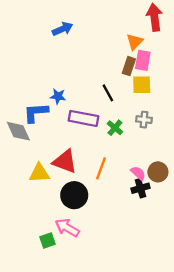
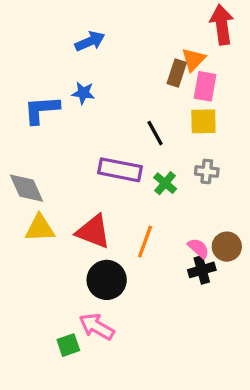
brown rectangle: (129, 66) -> (177, 73), moved
blue star: (58, 96) -> (83, 93), moved
blue L-shape: (36, 113) -> (42, 110), moved
yellow triangle: (39, 173) -> (40, 228), moved

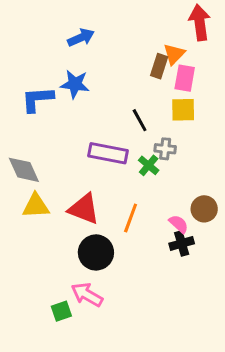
blue star: (83, 93) -> (75, 84), size x1.4
gray cross: (207, 171) -> (165, 149), moved
brown circle: (227, 247) -> (204, 209), moved

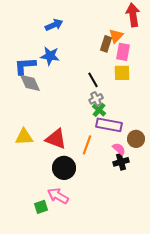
gray cross: (165, 149) -> (96, 99), moved, turned -32
purple rectangle: (108, 153) -> (109, 125), moved
gray diamond: (24, 170) -> (30, 83), moved

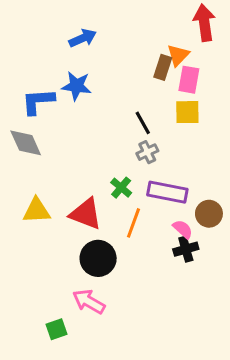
gray diamond: (30, 83) -> (26, 143), moved
green cross: (99, 110) -> (121, 188), moved
green square: (41, 207) -> (56, 329), moved

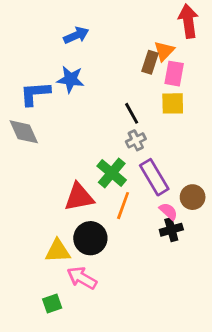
green cross: (121, 188) -> (112, 173), size x1.5
purple rectangle: (167, 192) -> (154, 177), turned 48
yellow triangle: (36, 211) -> (58, 251), moved
red triangle: (86, 214) -> (79, 197), turned -32

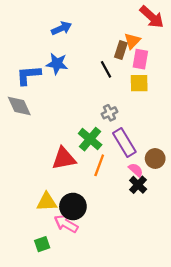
red arrow: (188, 21) -> (152, 17), turned 140
black line: (132, 113) -> (106, 69), moved
black cross: (171, 230) -> (138, 185), turned -30
black circle: (90, 238) -> (73, 206), moved

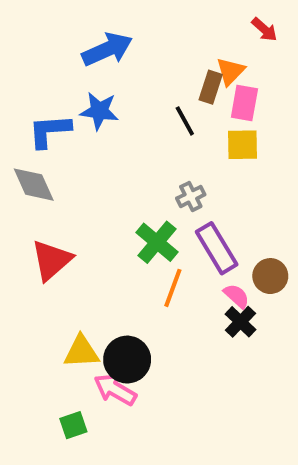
red arrow: (152, 17) -> (264, 29), size x0.6
blue arrow: (62, 28) -> (107, 49), size x1.4
red triangle: (64, 158) -> (52, 260), moved, turned -30

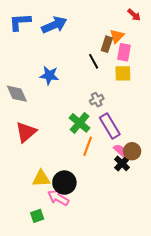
blue star: (99, 111) -> (49, 75), moved
blue L-shape: (50, 131) -> (20, 22), moved
brown circle: (270, 276) -> (132, 151), moved

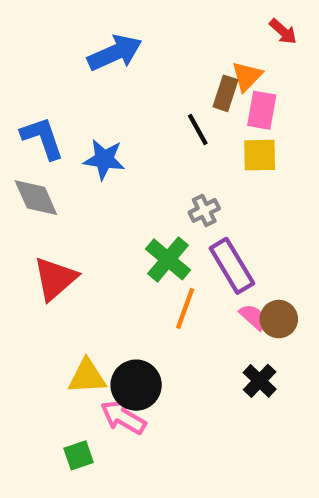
blue L-shape: (20, 22) -> (42, 138), moved, turned 75
black cross: (122, 163) -> (260, 381), moved

